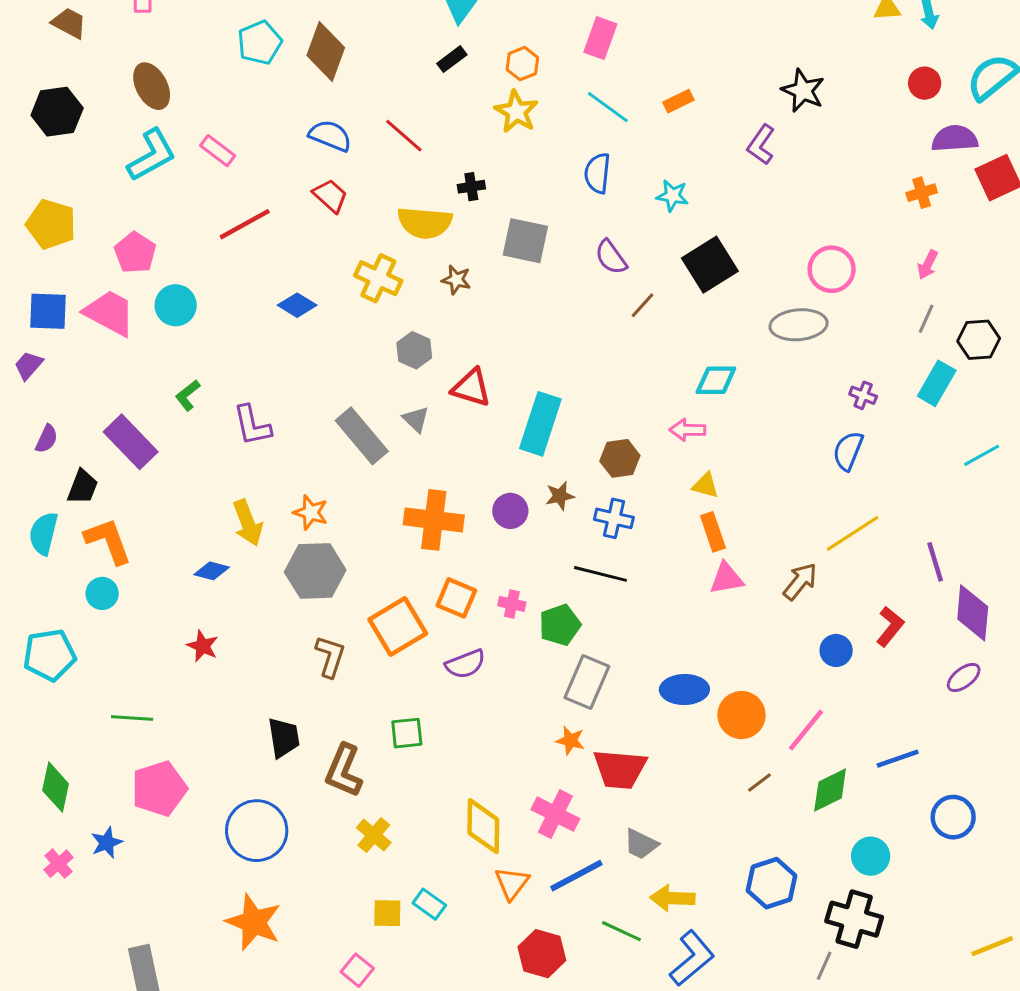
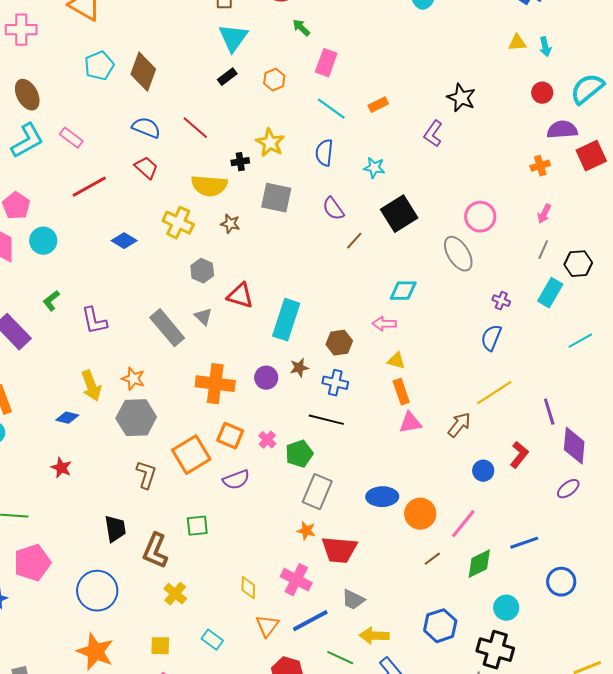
yellow star: (516, 112) -> (270, 143), moved
gray ellipse: (799, 325) -> (458, 254), turned 63
pink cross: (512, 604) -> (267, 440), turned 30
yellow diamond: (483, 826) -> (248, 588), size x0.6
yellow square: (387, 913) -> (160, 646), moved

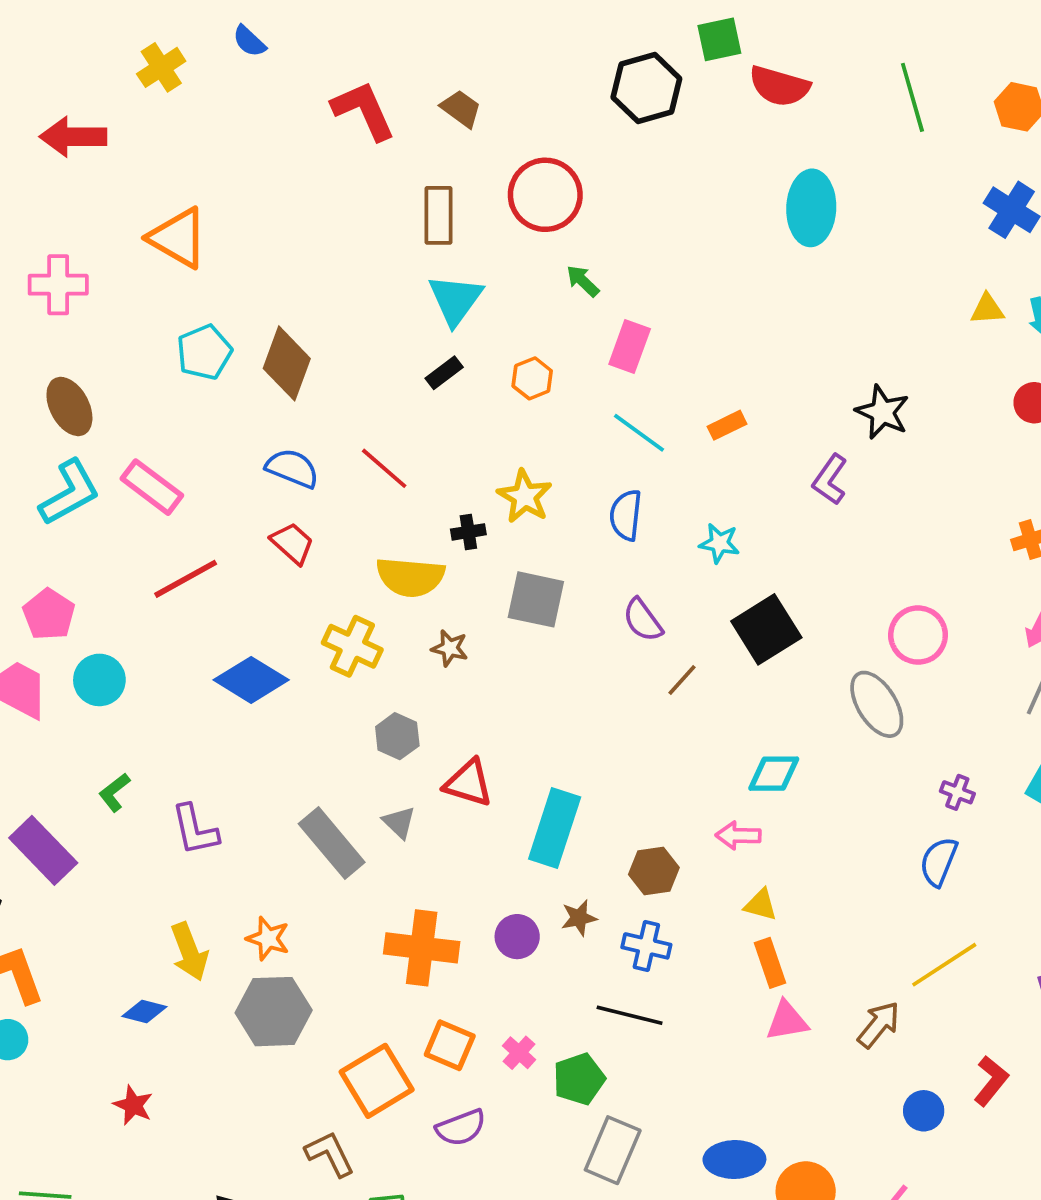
pink rectangle: (71, 138) -> (152, 487), size x1.4
blue diamond: (124, 241) -> (251, 680), size x1.5
brown L-shape: (146, 475) -> (330, 1154), moved, turned -44

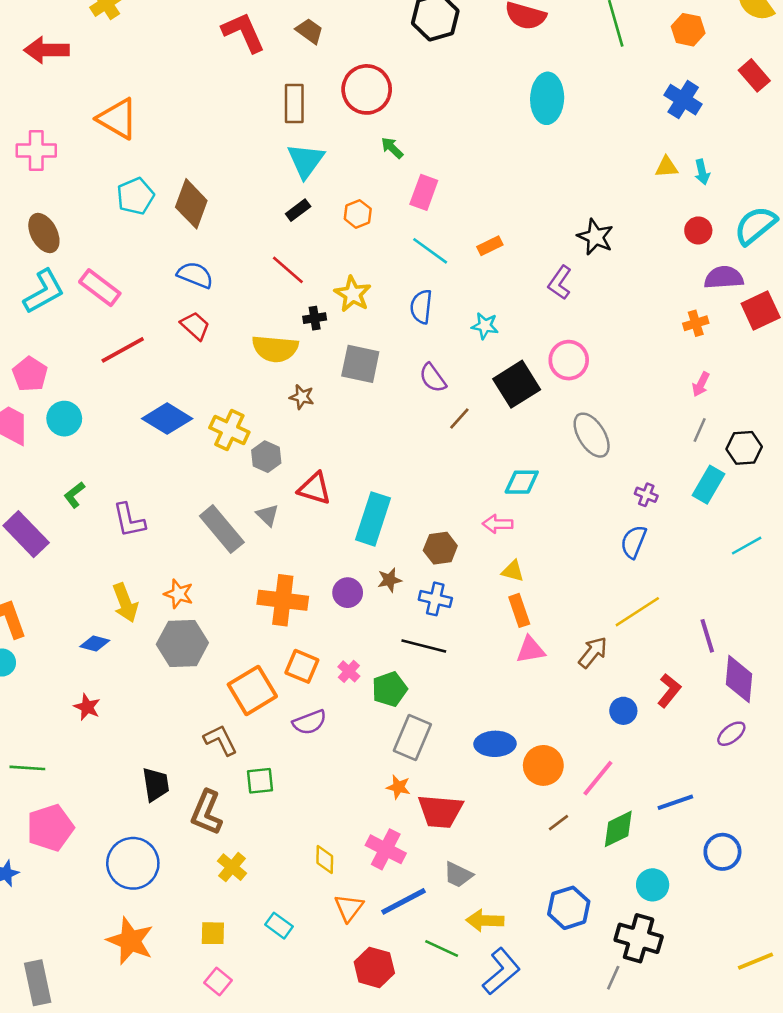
red line: (384, 468) -> (288, 270), moved
pink circle: (918, 635) -> (569, 360), moved
yellow cross: (352, 646) -> (229, 430), moved

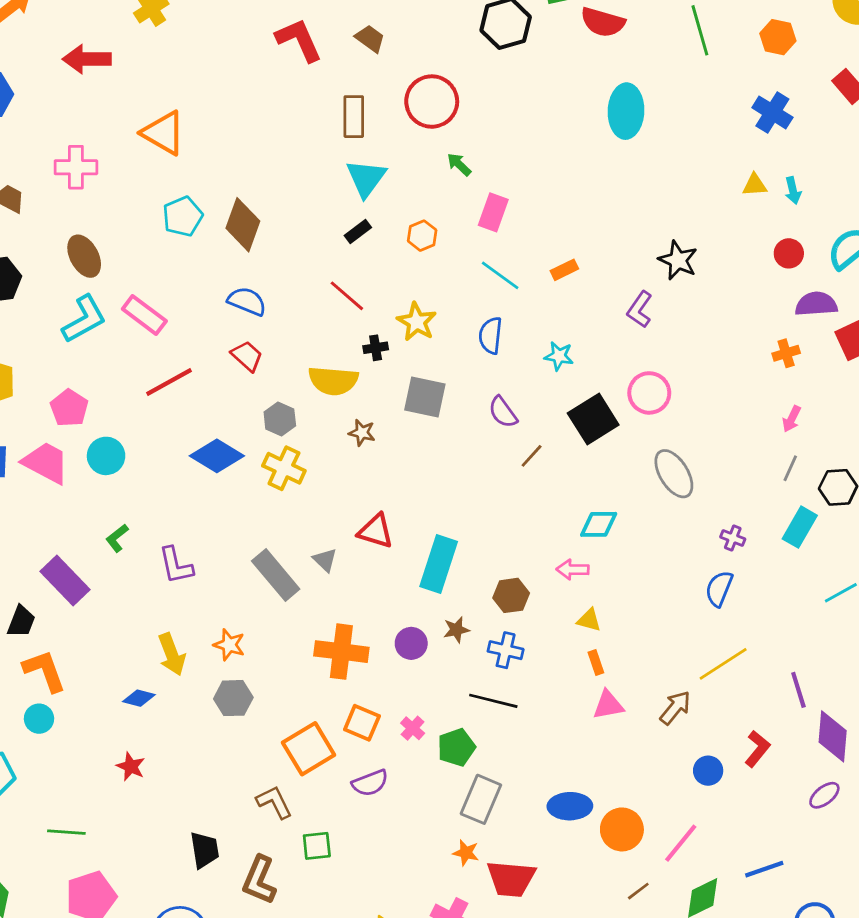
gray hexagon: (266, 457) -> (280, 419), moved
orange rectangle: (519, 610) -> (596, 663), size x0.7
gray hexagon: (182, 643) -> (233, 698), size x0.7

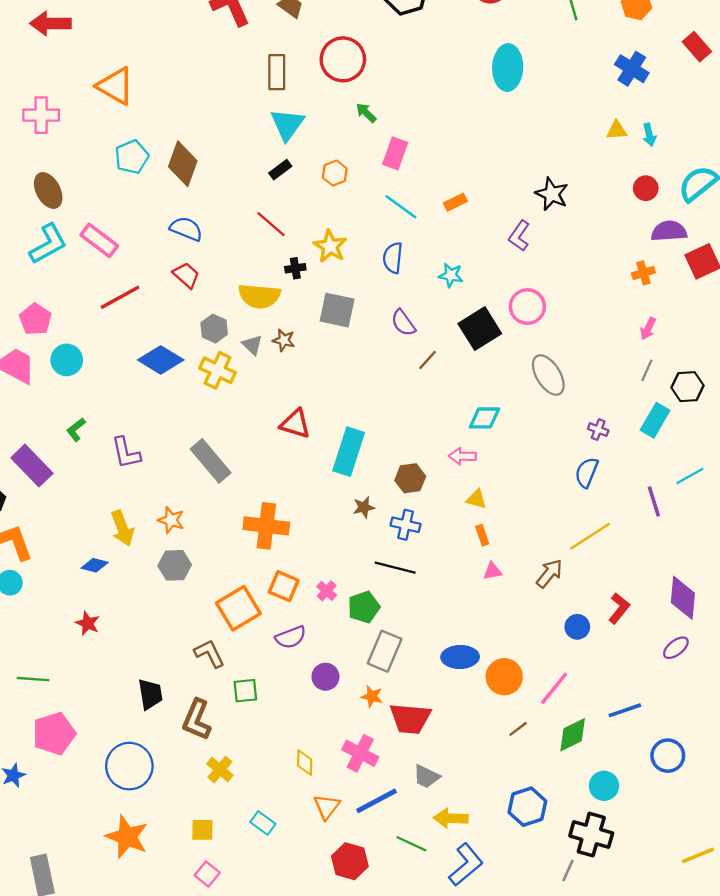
gray triangle: (325, 560) -> (252, 345), moved
purple circle: (411, 643) -> (325, 677), moved
purple line: (798, 690) -> (654, 501), moved
pink triangle: (608, 705) -> (493, 571), size x0.7

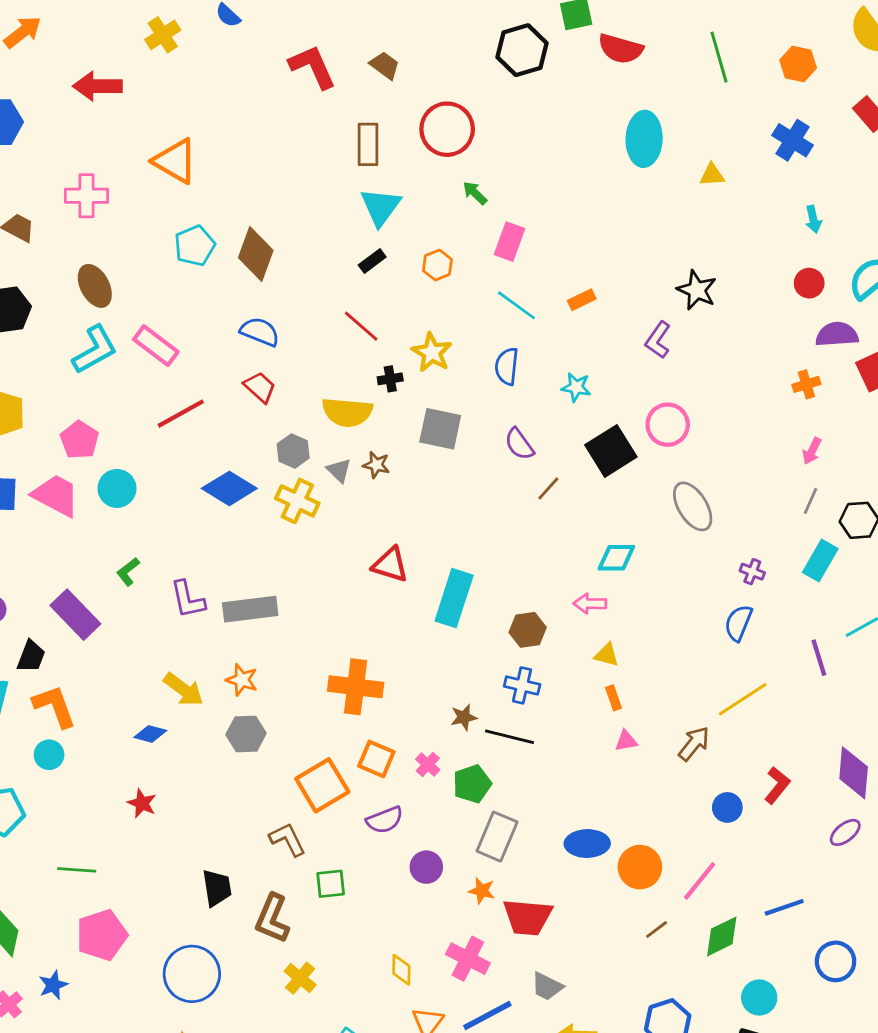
yellow triangle: (617, 130) -> (712, 175), moved
gray rectangle: (211, 461) -> (250, 609), moved, turned -57
brown star: (364, 507) -> (464, 717), moved
yellow arrow: (122, 528) -> (184, 690), turned -32

